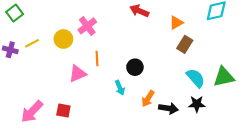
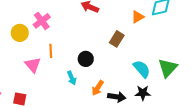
orange triangle: (176, 23) -> (138, 17), moved
brown rectangle: (185, 44) -> (117, 39), moved
pink triangle: (77, 74) -> (33, 65), turned -48
green triangle: (224, 77) -> (168, 68), turned -35

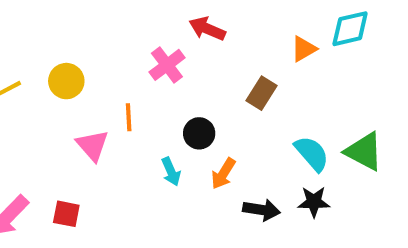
pink cross: (42, 21) -> (167, 65), moved
green triangle: (168, 68) -> (364, 151), turned -45
orange arrow: (98, 88) -> (223, 174), moved

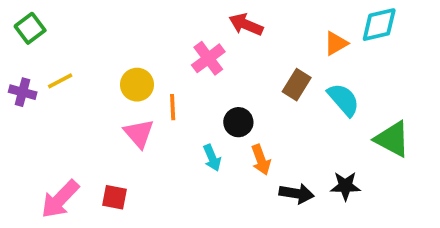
yellow circle: (66, 81) -> (137, 85), moved
cyan semicircle: (312, 153) -> (343, 100), moved
orange arrow: (223, 174) -> (261, 160), turned -52

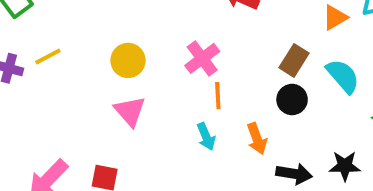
pink cross: (208, 58) -> (202, 58), moved
orange line: (173, 107) -> (218, 96), moved
black circle: (238, 122) -> (292, 100), moved

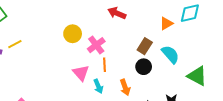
yellow circle: (128, 60) -> (73, 34), moved
pink triangle: (130, 111) -> (81, 73), moved

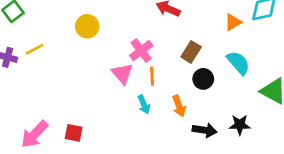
yellow circle: (73, 34) -> (87, 26), moved
brown rectangle: (145, 46) -> (191, 52), moved
pink triangle: (81, 73) -> (122, 74), moved

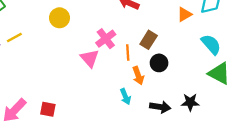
cyan semicircle: (238, 63) -> (211, 44), moved
orange line: (152, 76) -> (128, 53), moved
cyan arrow: (144, 105) -> (125, 96), moved
orange arrow: (179, 106) -> (138, 76), moved

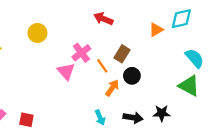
cyan semicircle: (211, 44) -> (195, 58), moved
orange line: (128, 53) -> (102, 66), turned -32
orange arrow: (138, 76) -> (112, 88), turned -126
cyan arrow: (125, 96) -> (100, 118), moved

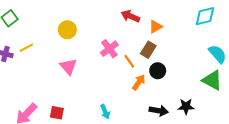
orange triangle: (156, 30) -> (156, 27), moved
pink triangle: (66, 71) -> (68, 67), moved
cyan arrow: (100, 118) -> (105, 112), moved

